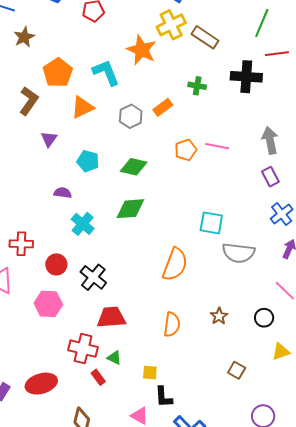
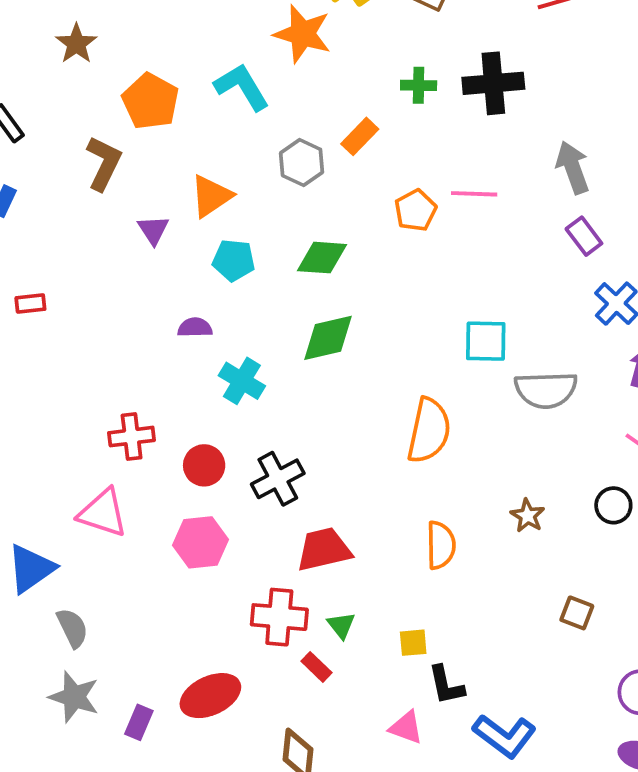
black cross: (246, 77) -> (493, 83), moved
orange triangle: (82, 107) -> (211, 196), moved
black cross: (93, 277) -> (278, 479), turned 32
green triangle: (114, 358) -> (341, 625), turned 35

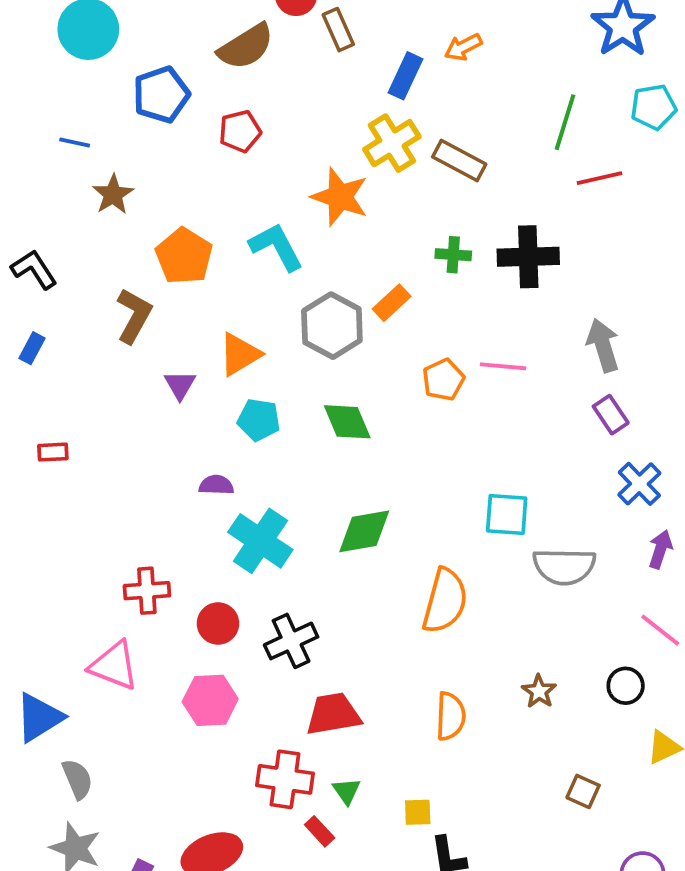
gray hexagon: (302, 163) -> (332, 326), size x1.4
green diamond: (322, 258) -> (347, 422), turned 60
green diamond: (328, 338) -> (364, 531), moved
cyan cross: (242, 381) -> (260, 541), size x1.4

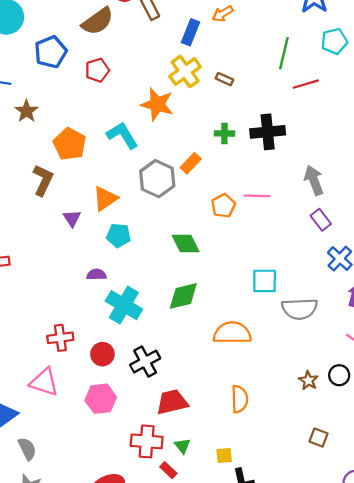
brown rectangle: (459, 160) -> (224, 79), size x0.6
green diamond: (347, 422) -> (186, 244), moved
orange semicircle: (445, 601) -> (232, 333), turned -102
brown star: (539, 691) -> (308, 380), moved

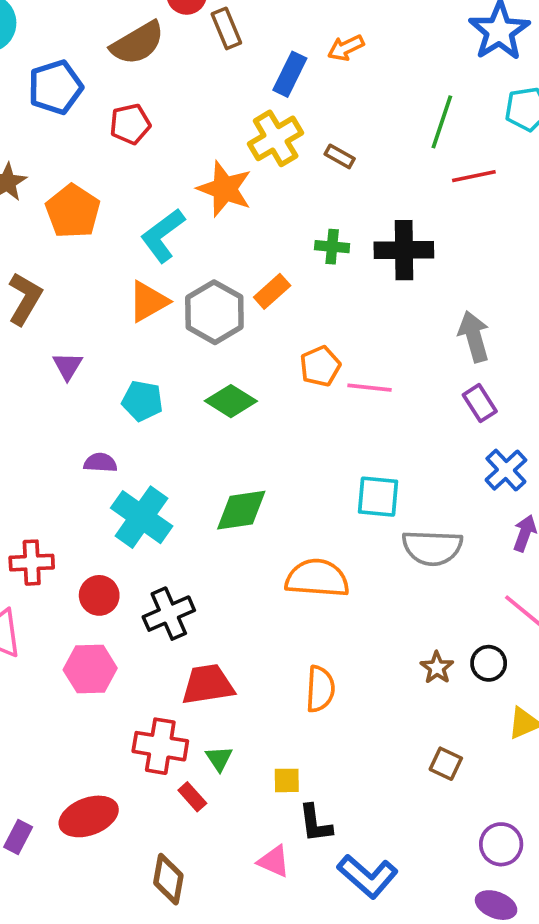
cyan L-shape: (122, 135) -> (163, 235), turned -100
orange pentagon: (70, 144) -> (73, 211), moved
pink line: (257, 196) -> (369, 388), moved
orange triangle: (105, 199) -> (148, 301), moved
green diamond: (186, 244) -> (231, 401), moved, turned -36

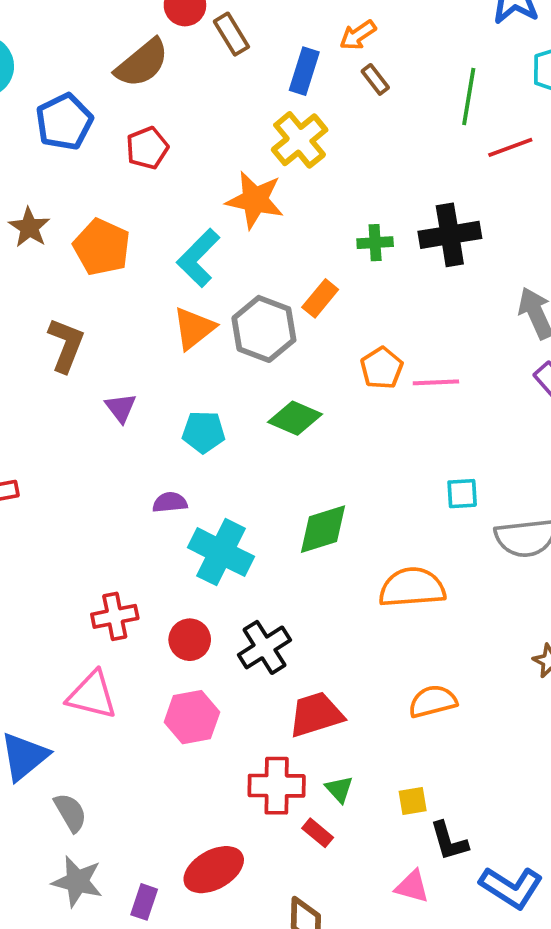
brown rectangle: (340, 156) -> (375, 79), moved, turned 32
cyan square: (378, 497) -> (462, 494), size x0.7
orange semicircle: (320, 689) -> (433, 701), turned -99

